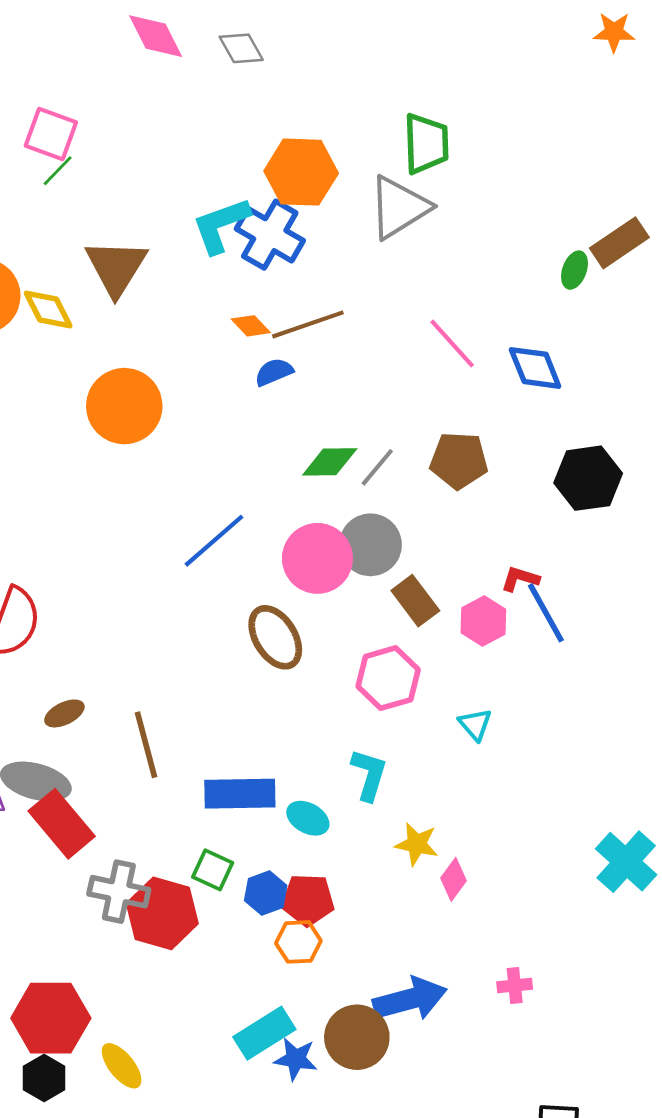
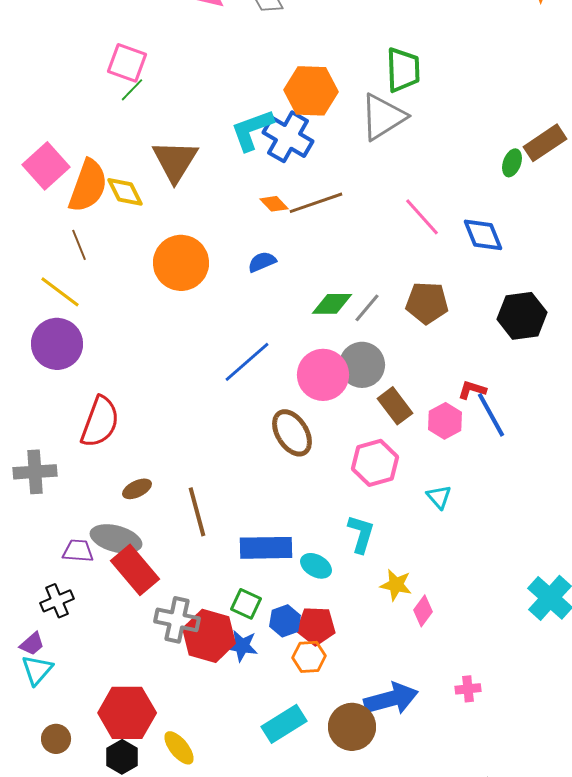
blue semicircle: (274, 372) -> (262, 262), moved
blue star: (296, 1059) -> (242, 646), moved

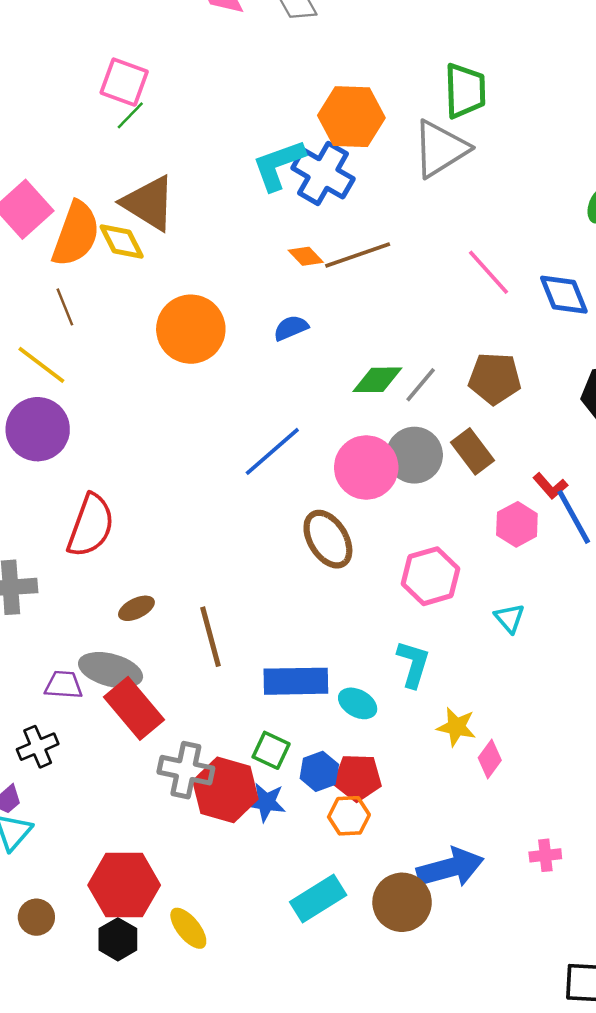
brown triangle: (175, 161) -> (149, 203), moved, turned -30
red L-shape: (472, 390) -> (550, 486), turned -148
brown rectangle: (395, 406) -> (472, 451), moved

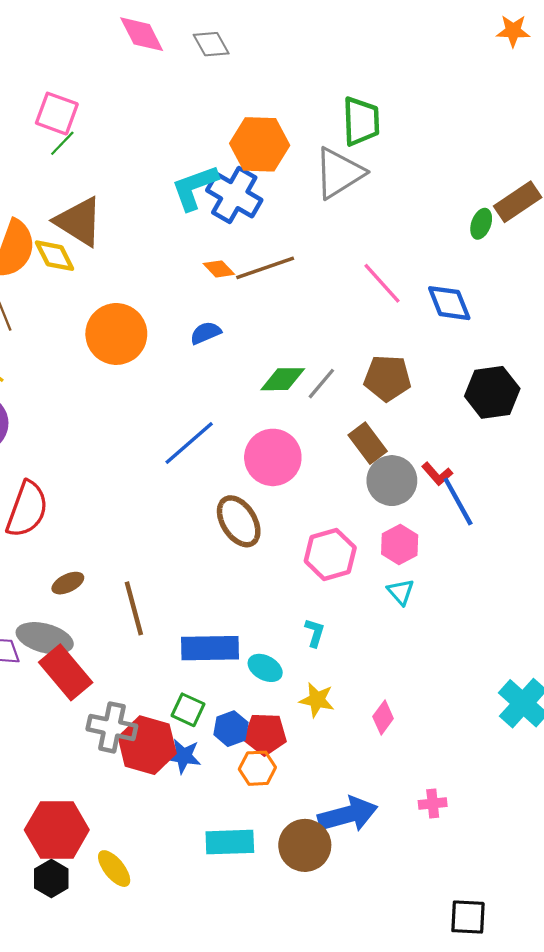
gray circle: (414, 455) -> (392, 481), moved
pink hexagon: (517, 524) -> (400, 544), moved
cyan L-shape: (413, 664) -> (315, 633), size x0.7
yellow star: (456, 727) -> (317, 700), moved
cyan rectangle: (318, 899) -> (230, 842), turned 30

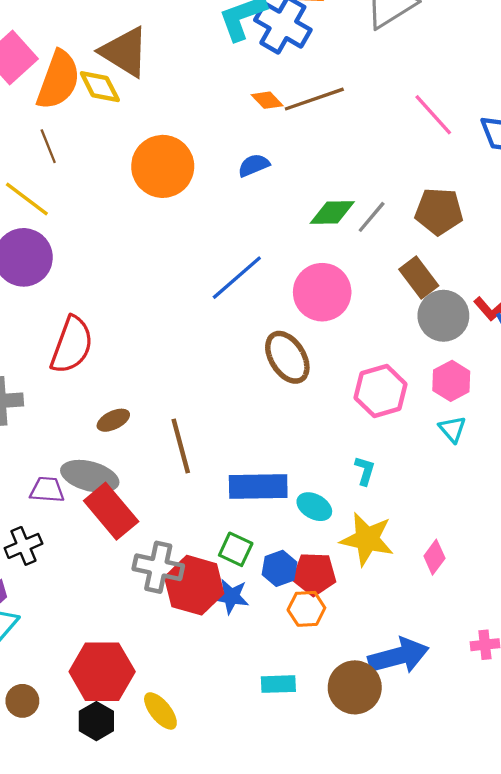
yellow star: (317, 700) -> (367, 539), size x1.5
cyan rectangle: (230, 842) -> (278, 684), size x0.7

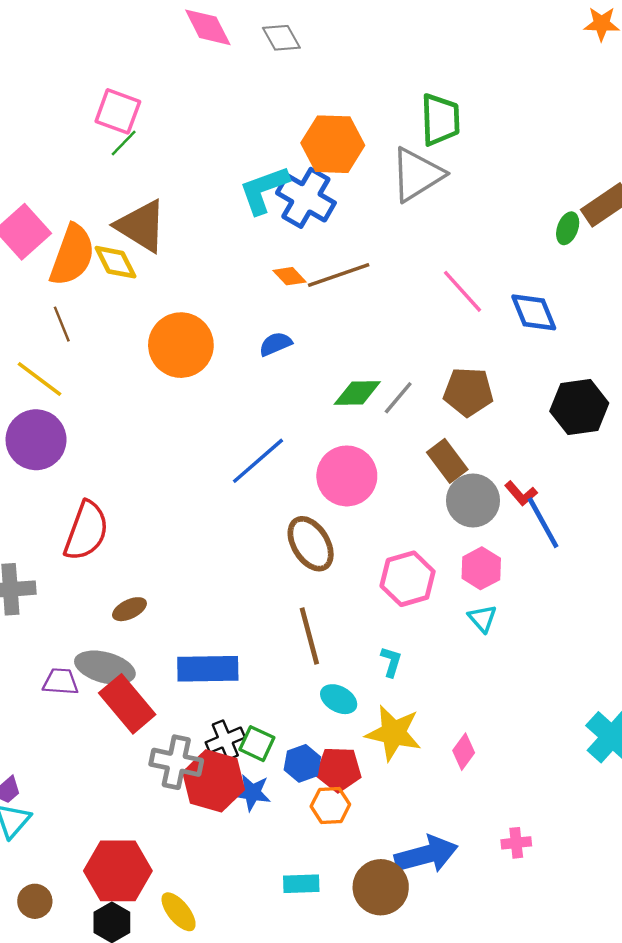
brown line: (181, 446) -> (309, 636), moved
blue rectangle: (258, 486) -> (208, 669), moved
black cross: (23, 546) -> (225, 740), moved

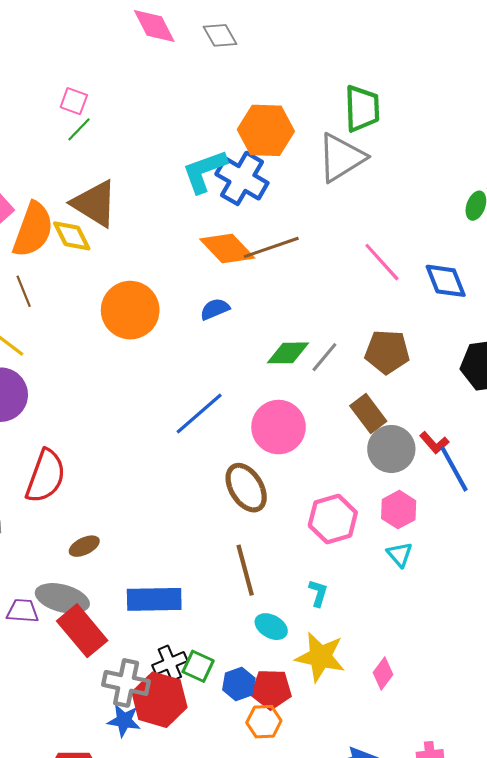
pink square: (118, 111) -> (74, 101), size x0.7
orange diamond: (290, 276) -> (227, 248), size x1.8
blue star: (252, 793) -> (124, 721), moved

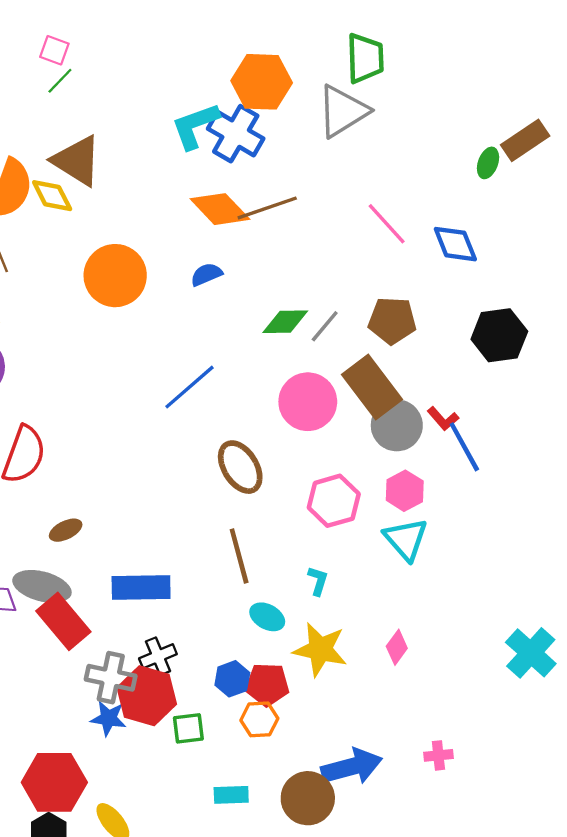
brown rectangle: (368, 413) -> (372, 387), size x1.5
pink circle: (279, 427) -> (308, 402), moved
cyan triangle: (400, 554) -> (406, 539), size x1.6
green square: (198, 666) -> (188, 728), moved, turned -32
pink diamond: (383, 674) -> (397, 647), moved

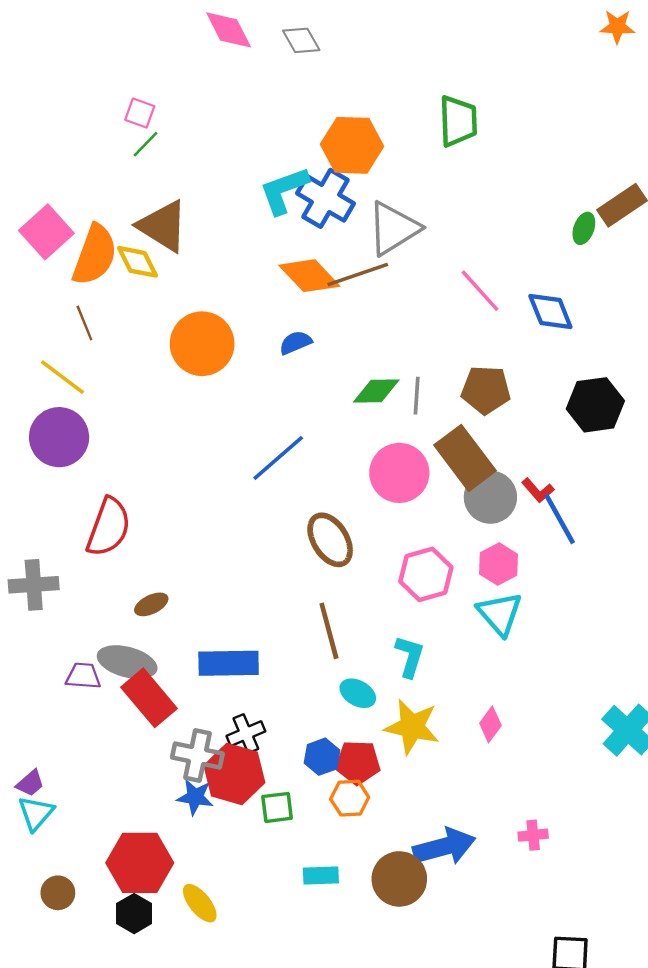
gray triangle: (343, 111) -> (394, 228), moved
gray line: (325, 326) -> (417, 396), turned -36
cyan L-shape: (318, 581) -> (410, 656), size x1.4

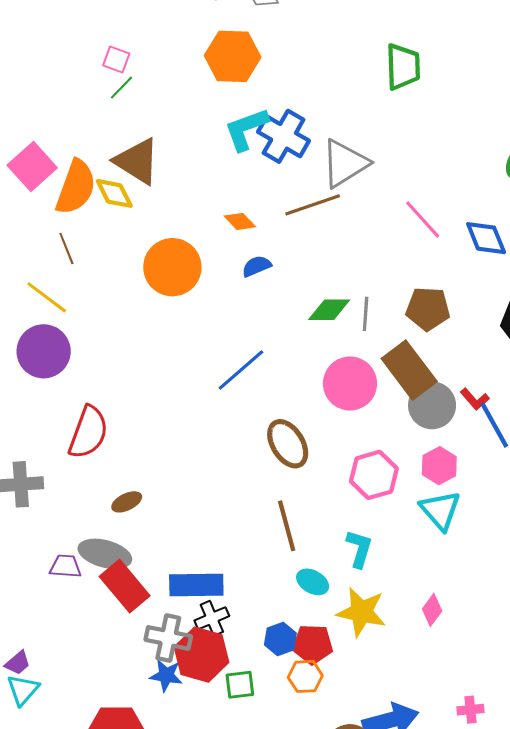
orange hexagon: (352, 145) -> (233, 56), moved
orange diamond: (309, 276) -> (240, 221), moved, size x0.6
blue rectangle: (229, 663) -> (196, 585), moved

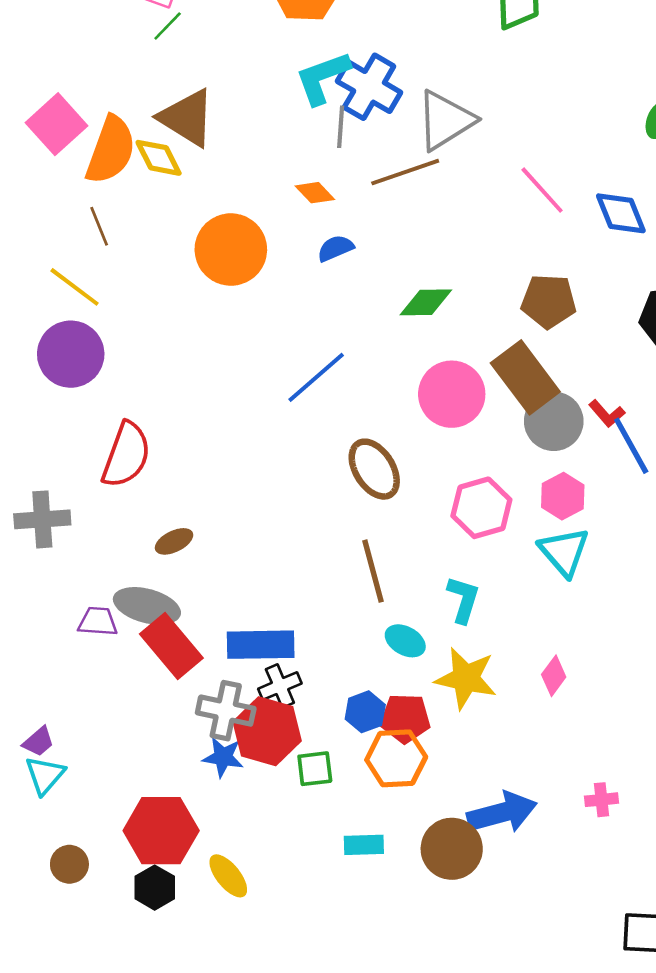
gray line: (366, 314) -> (341, 127), moved
orange hexagon: (305, 676) -> (396, 758), size x1.4

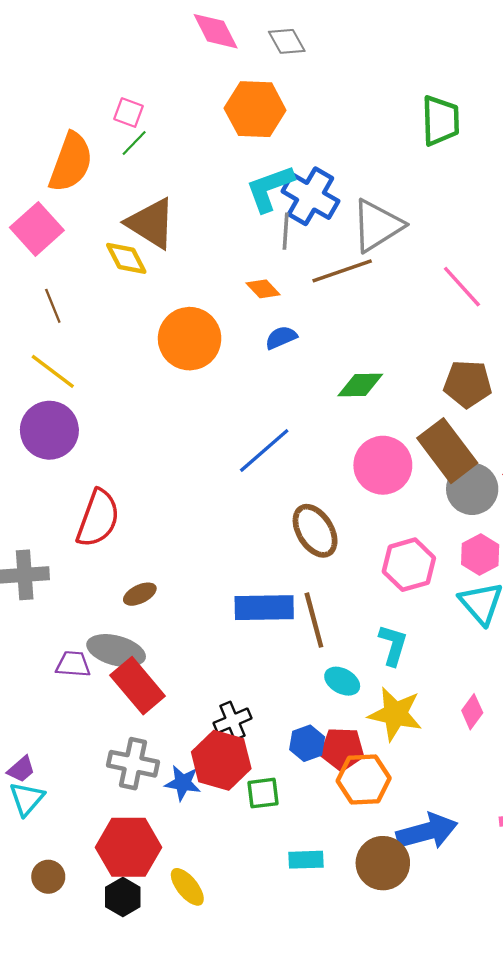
orange semicircle: (111, 150) -> (71, 162), moved
brown line: (99, 226) -> (53, 306), moved
blue rectangle: (261, 645) -> (264, 608), moved
gray cross: (226, 711) -> (133, 764), moved
orange hexagon: (396, 758) -> (364, 779), moved

